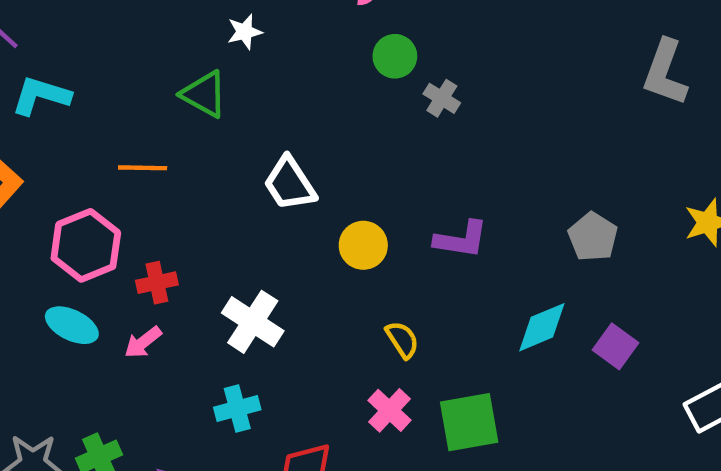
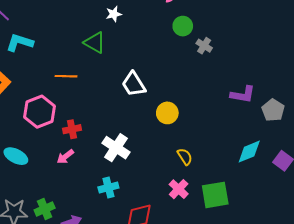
purple L-shape: (461, 239) -> (243, 95), moved
cyan ellipse: (72, 325) -> (16, 156), moved

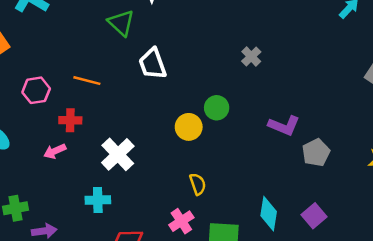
green circle: (183, 26) -> (217, 108), moved
orange line: (66, 76) -> (87, 81), moved
white trapezoid: (134, 84) -> (153, 64), moved
pink hexagon: (40, 112) -> (36, 90), size x0.7
cyan diamond: (249, 152) -> (269, 214), moved, turned -72

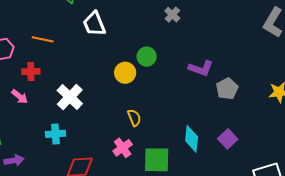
pink arrow: (55, 151) -> (20, 97), turned -114

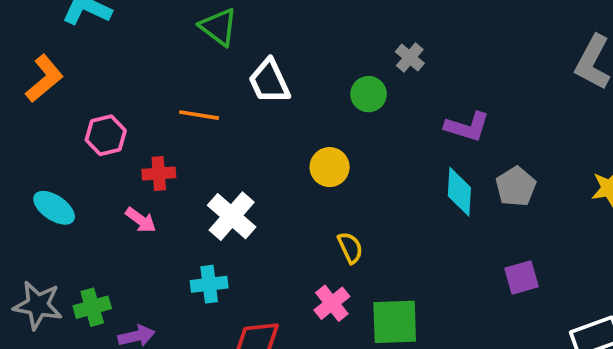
orange line: (43, 39) -> (199, 115), moved
green circle: (147, 57) -> (369, 94), moved
purple L-shape: (201, 68) -> (467, 127), moved
cyan diamond: (192, 139) -> (459, 192), moved
purple square: (228, 139) -> (522, 278), turned 30

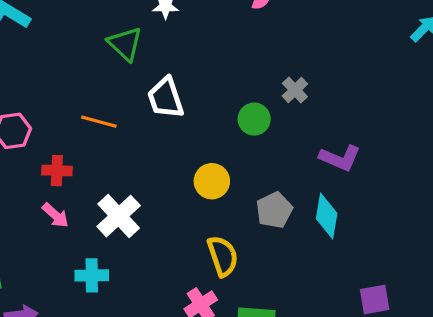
gray pentagon: (516, 187) -> (274, 210), moved
pink arrow: (141, 220) -> (55, 215), moved
yellow semicircle: (350, 248) -> (223, 256), size x1.4

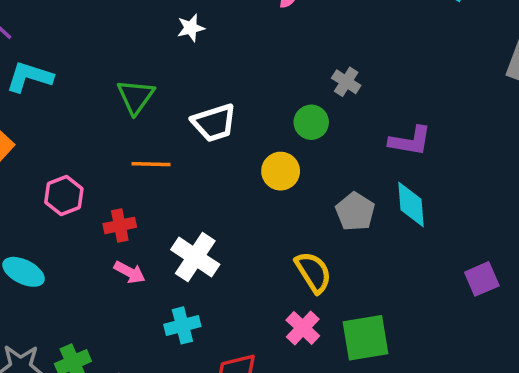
green triangle: (125, 44) -> (136, 97), moved, turned 36
white trapezoid: (166, 98) -> (214, 123), turned -75
yellow circle: (212, 181) -> (281, 171), moved

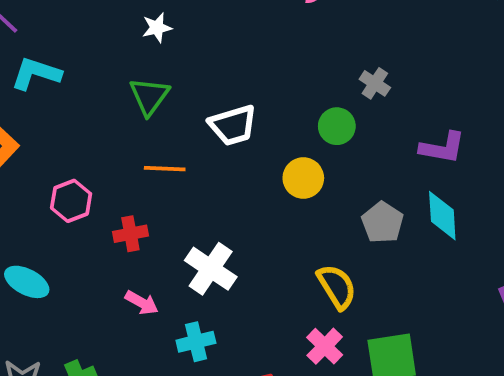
white star: (191, 28) -> (157, 28), moved
pink arrow: (130, 272) -> (142, 303), moved

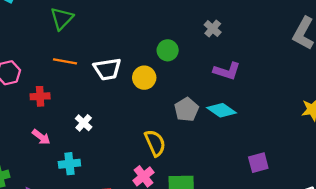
gray cross: (375, 83) -> (213, 29), moved
white trapezoid: (233, 125) -> (107, 69), moved
cyan diamond: (442, 216) -> (222, 110), turned -60
white cross: (211, 269) -> (84, 123), size x0.6

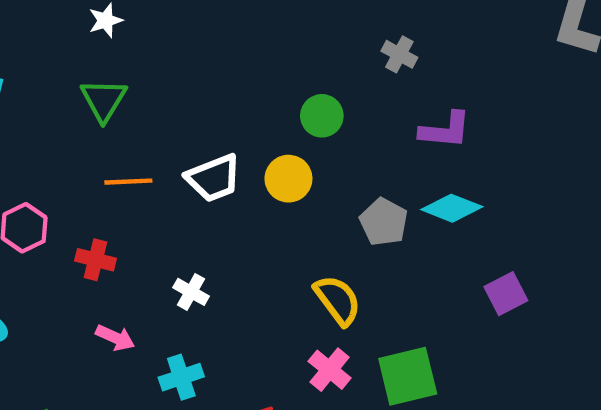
red cross: (40, 96) -> (95, 260), turned 30
purple square: (258, 163) -> (506, 294), moved

